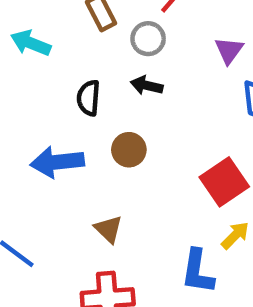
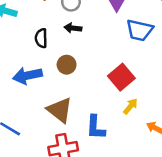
brown triangle: (108, 229) -> (60, 110), size x1.6
blue L-shape: (198, 271) -> (96, 127), moved

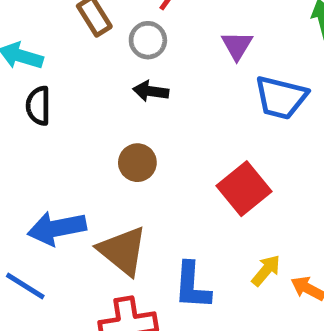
black semicircle: (41, 38) -> (38, 106), moved
blue arrow: (27, 76) -> (57, 228), moved
yellow arrow: (130, 106) -> (266, 270), moved

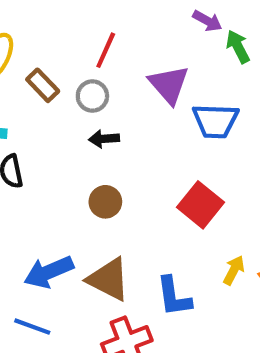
purple triangle: (237, 45) -> (169, 85), size x1.5

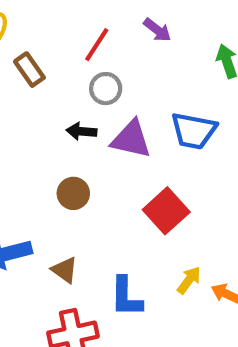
purple arrow: (207, 21) -> (157, 30), moved
purple triangle: (169, 85) -> (131, 139), moved, turned -45
gray circle: (92, 96) -> (106, 89), moved
brown triangle: (109, 279) -> (65, 270), size x0.6

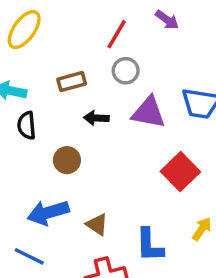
brown rectangle: (29, 70) -> (72, 82), moved, turned -68
black arrow: (81, 131) -> (96, 118), moved
brown circle: (73, 193) -> (67, 160), moved

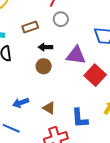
purple triangle: (149, 112) -> (76, 55), moved
brown circle: (67, 160) -> (44, 66), moved
blue arrow: (48, 213) -> (21, 103), size x0.7

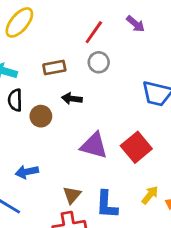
purple triangle: (76, 55) -> (94, 146), moved
brown circle: (44, 66) -> (41, 116), moved
brown triangle: (49, 108) -> (72, 195), moved, turned 32

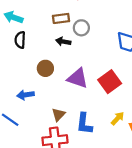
gray circle: (99, 62) -> (81, 28), moved
brown rectangle: (54, 68) -> (61, 18), moved
brown circle: (41, 116) -> (45, 68), moved

